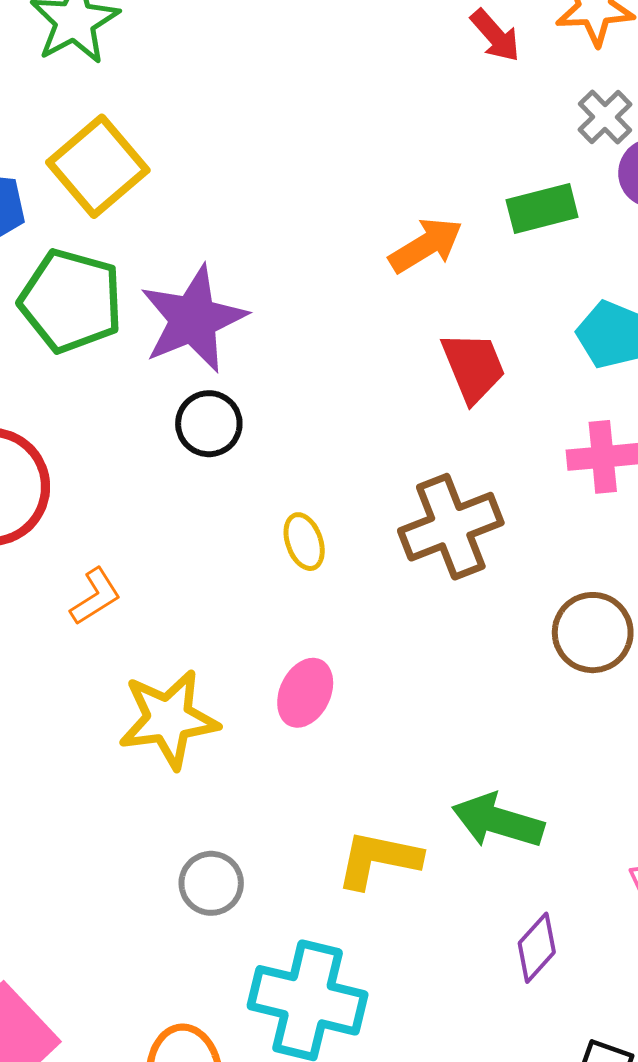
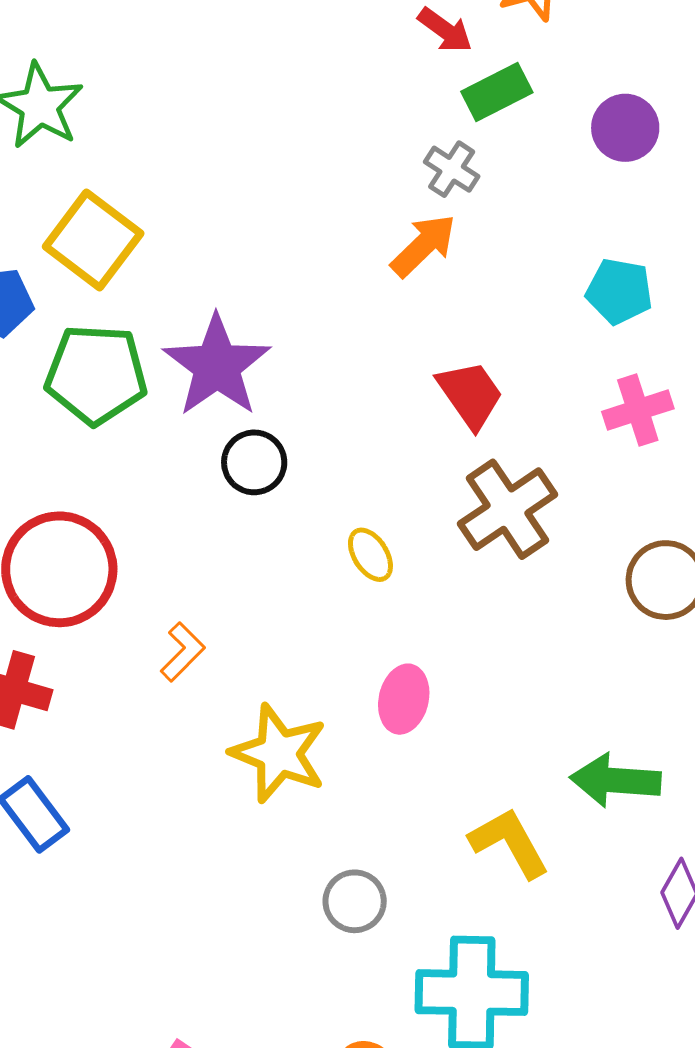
gray cross: (605, 117) -> (452, 169), moved
green rectangle: (542, 208) -> (497, 92), moved
red trapezoid: (473, 367) -> (470, 394), moved
yellow star: (169, 719) -> (279, 753), turned -30
yellow L-shape: (378, 859) -> (509, 843), turned 62

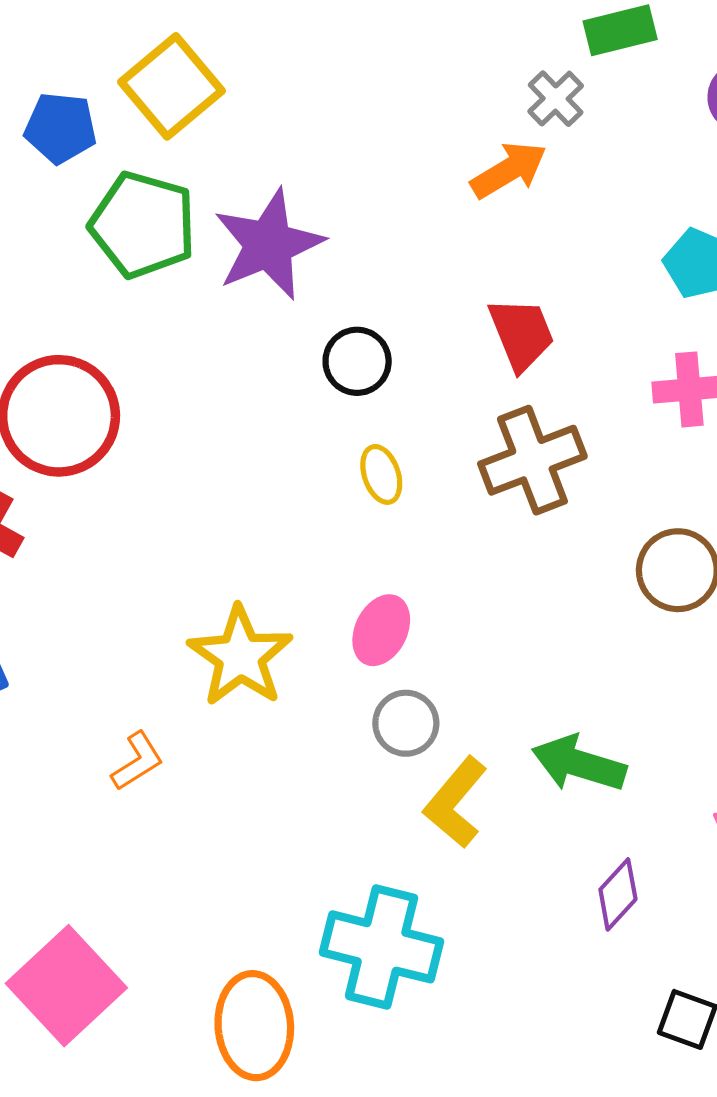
black circle: (254, 462) -> (357, 361), moved
orange L-shape: (183, 652) -> (137, 761), moved
yellow L-shape: (509, 843) -> (455, 802), turned -124
gray circle: (355, 901) -> (406, 723), moved

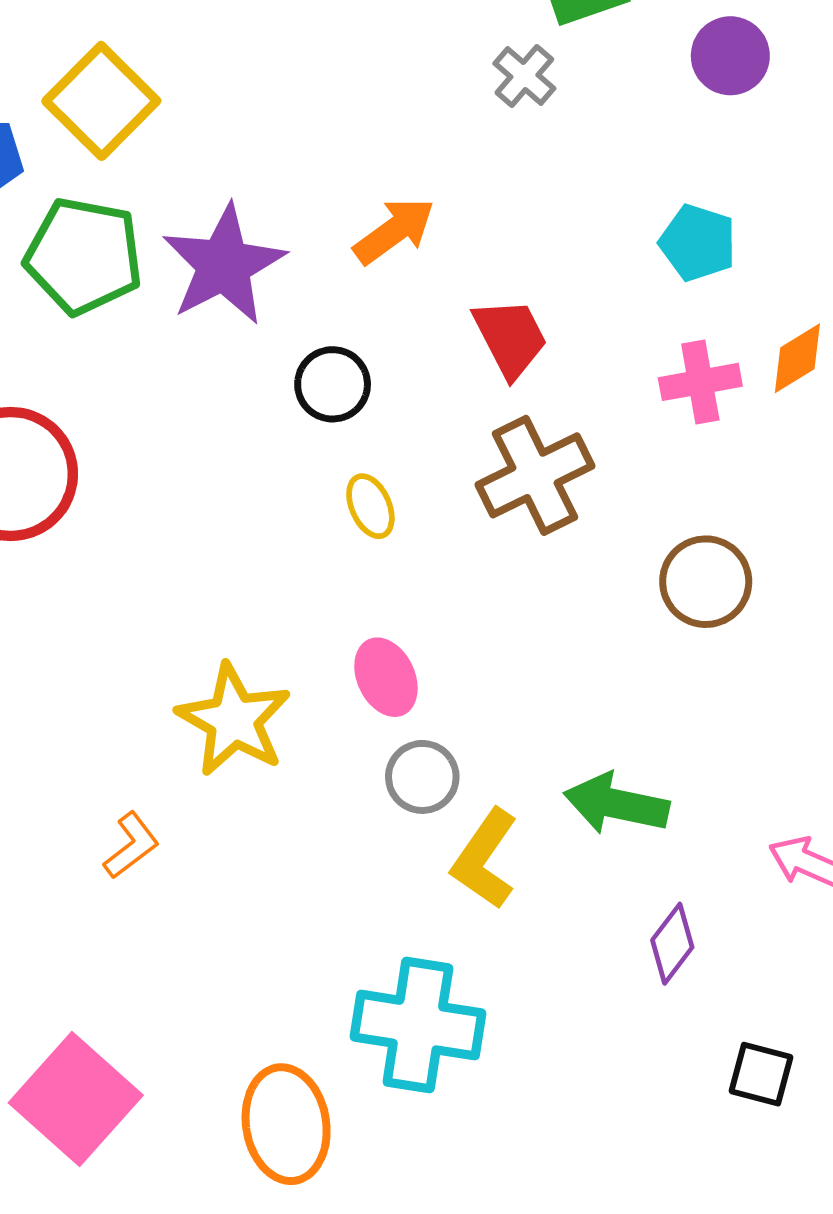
orange arrow: (509, 170) -> (394, 231), moved
pink ellipse: (381, 630) -> (386, 677), turned -46

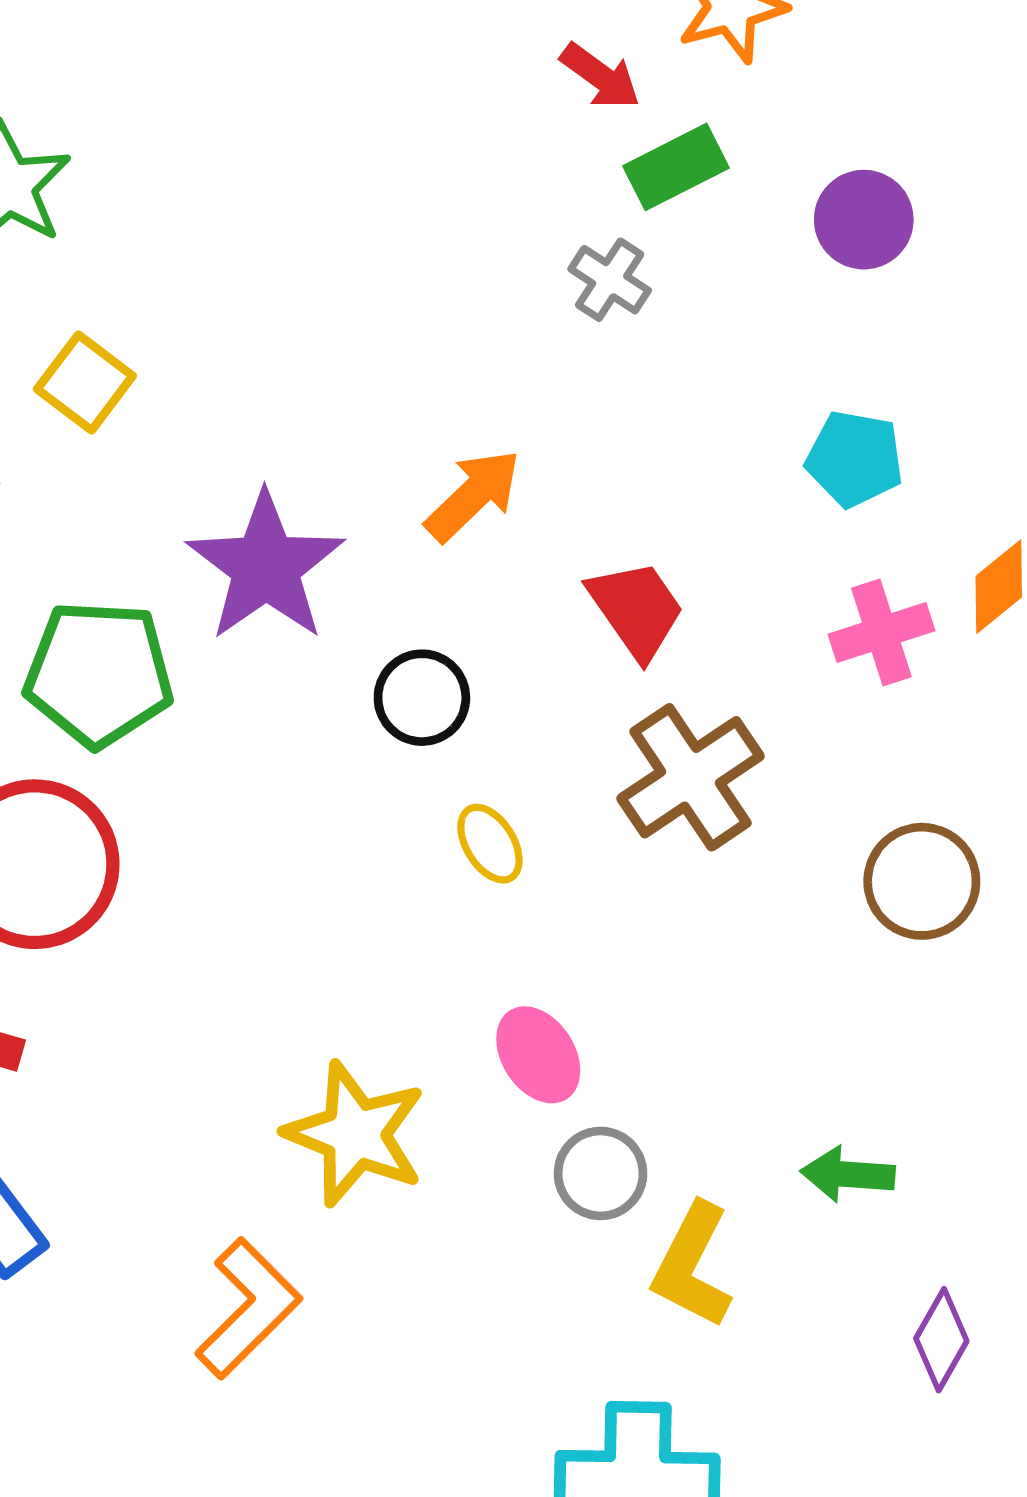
yellow square: (101, 101) -> (85, 382), size x0.7
green pentagon: (84, 256) -> (99, 674), moved
green arrow: (616, 804) -> (848, 1174), size x0.7
orange L-shape: (131, 846) -> (248, 1308), size x1.6

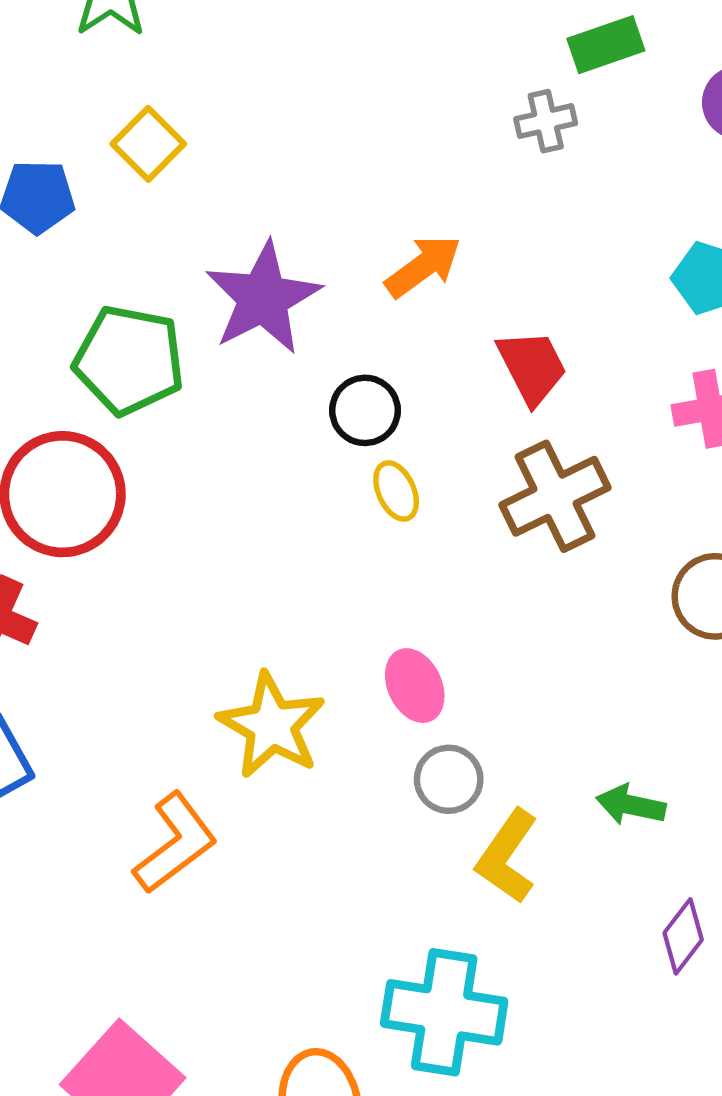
gray cross: (610, 280) -> (546, 121), turned 36
yellow ellipse: (490, 844) -> (396, 491), moved

